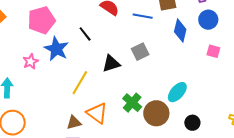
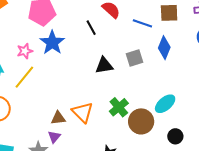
blue diamond: (180, 30) -> (164, 48), moved
black line: (85, 34) -> (91, 28), moved
yellow line: (80, 83) -> (24, 77), moved

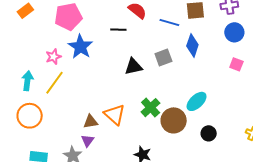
black line: (91, 28) -> (118, 30), turned -56

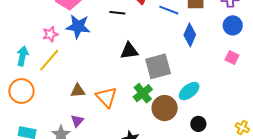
blue star: (80, 47) -> (78, 27), turned -30
gray square: (163, 57) -> (158, 66), moved, size x1.5
brown triangle: (91, 122) -> (78, 91), moved

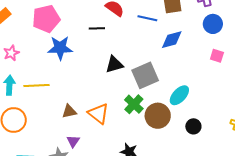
pink star: (50, 34) -> (11, 53), moved
blue diamond: (190, 35) -> (172, 40), turned 60
yellow line: (49, 60) -> (36, 85), turned 55

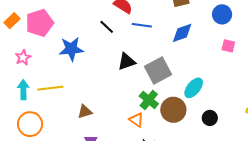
blue line: (147, 18) -> (142, 25), moved
pink pentagon: (46, 19) -> (40, 23), moved
black line: (97, 28) -> (107, 27), turned 49
orange triangle: (98, 114) -> (136, 120), moved, size x0.7

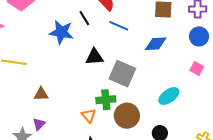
blue star: (71, 49) -> (61, 32), moved
gray square: (158, 70) -> (122, 74), turned 36
cyan ellipse: (194, 88) -> (169, 96), moved
green cross: (149, 100) -> (106, 100), turned 30

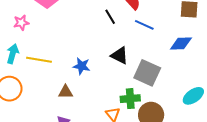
blue star: (61, 32) -> (82, 66), moved, size x0.7
black triangle: (94, 57) -> (119, 56), turned 30

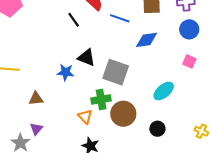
blue line: (144, 25) -> (120, 18), moved
blue star: (82, 66) -> (66, 72), moved

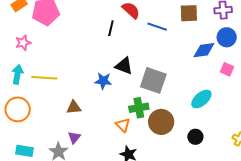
black line: (74, 20) -> (111, 28), turned 49
blue diamond: (147, 40) -> (204, 50), moved

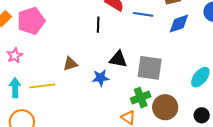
blue diamond: (204, 50) -> (179, 24), moved
brown triangle: (74, 107) -> (70, 64), moved

